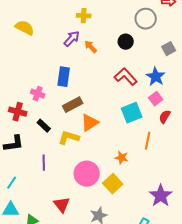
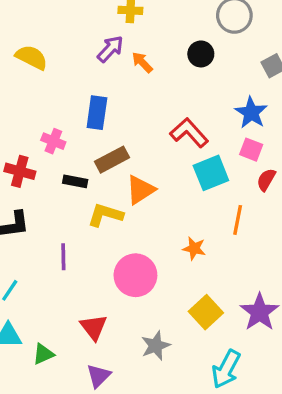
yellow semicircle: (25, 28) -> (32, 57), moved
red L-shape: (126, 77) -> (189, 133), moved
pink square: (156, 99) -> (251, 150), turned -32
black rectangle: (44, 126) -> (75, 181), moved, turned -32
yellow square: (113, 184) -> (206, 312), moved

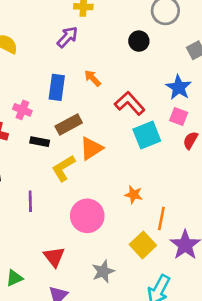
orange arrow: (142, 62) -> (93, 78), moved
yellow L-shape: (105, 215) -> (63, 168), turned -48
orange line: (238, 220) -> (161, 218), moved

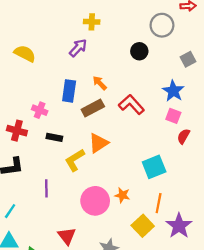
brown rectangle: (69, 124) -> (93, 108), moved
cyan square: (147, 135) -> (154, 167), moved
orange star: (134, 195) -> (122, 195), moved

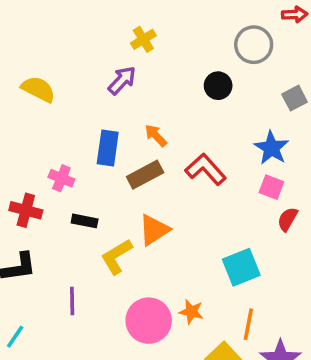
yellow cross: (92, 22) -> (143, 39), turned -35

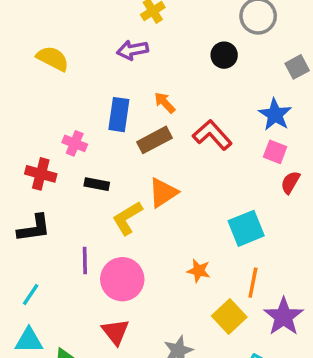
purple arrow: (122, 80) -> (132, 50), turned -144
pink circle: (149, 321) -> (122, 279), moved

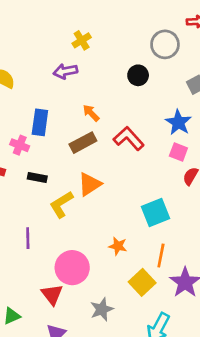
blue rectangle: (119, 115) -> (40, 122), moved
pink circle: (122, 279) -> (72, 268), moved

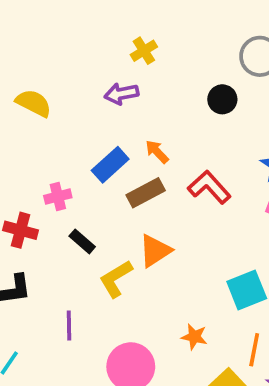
blue rectangle: (40, 122) -> (110, 165), moved, turned 40
pink cross: (20, 145) -> (58, 197), turned -36
black rectangle: (37, 178) -> (82, 241), turned 30

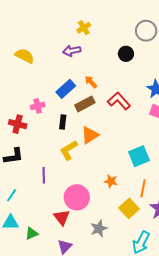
black rectangle: (82, 241) -> (63, 122), moved, turned 56

